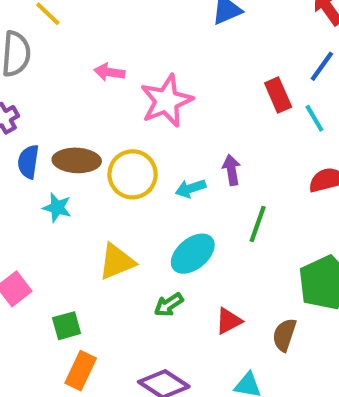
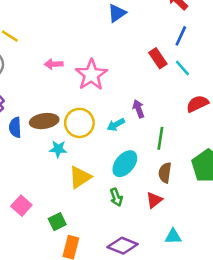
cyan star: (57, 208) -> (58, 149), moved
green arrow: (169, 305) -> (116, 197), turned -66
brown semicircle: (284, 335) -> (165, 173), moved

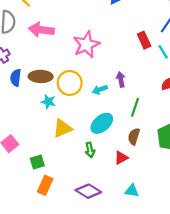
pink arrow: (54, 64) -> (41, 30), moved, size x1.6

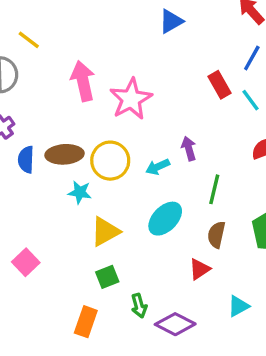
pink arrow: (41, 30) -> (83, 81), moved, turned 75
green arrow: (90, 150) -> (139, 306), moved
green square: (37, 162) -> (107, 277), moved
purple diamond: (88, 191) -> (175, 324), moved
cyan triangle: (132, 191) -> (238, 306), moved, turned -32

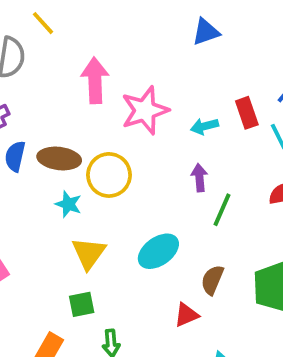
cyan arrow: (158, 167) -> (204, 126), moved
green line: (214, 189) -> (222, 210), moved
yellow triangle: (105, 232) -> (89, 253), turned -36

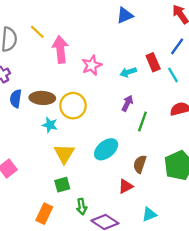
yellow line: (43, 23) -> (37, 32), moved
pink star: (145, 110) -> (92, 65), size x0.7
purple arrow: (199, 178) -> (127, 103), turned 35

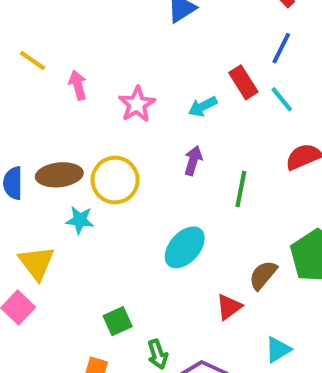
pink arrow: (60, 49) -> (78, 85), size x0.6
purple arrow: (127, 103) -> (193, 161), moved
yellow triangle: (64, 154) -> (37, 263), moved
brown semicircle: (140, 164) -> (263, 275), moved, turned 30

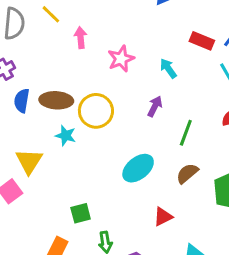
red rectangle: (243, 82) -> (202, 41), moved, turned -45
cyan arrow: (203, 106) -> (168, 68), turned 72
brown semicircle: (263, 275) -> (187, 173), moved

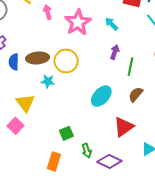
pink star: (121, 59) -> (78, 22), size x1.4
purple arrow: (155, 106) -> (115, 52), moved
red triangle: (163, 217) -> (124, 127), size x1.5

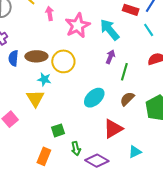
cyan arrow: (111, 24) -> (110, 30), size x1.6
yellow triangle: (25, 103) -> (35, 98), moved

